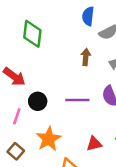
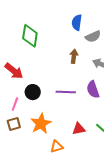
brown square: (16, 151) -> (14, 124), moved, turned 32

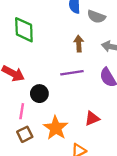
gray semicircle: (93, 36) -> (96, 17), turned 56
purple line: (66, 92) -> (72, 73), moved
red triangle: (79, 129) -> (92, 118), moved

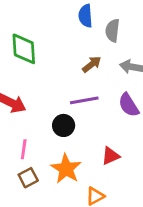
gray semicircle: (96, 17) -> (113, 30), turned 78
brown arrow: (79, 44) -> (92, 64), turned 56
black circle: (39, 94) -> (64, 125), moved

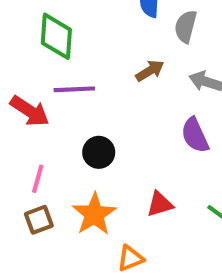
purple line: (84, 100) -> (74, 89), moved

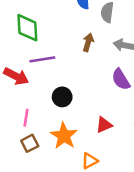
brown arrow: (150, 71) -> (88, 42), turned -36

